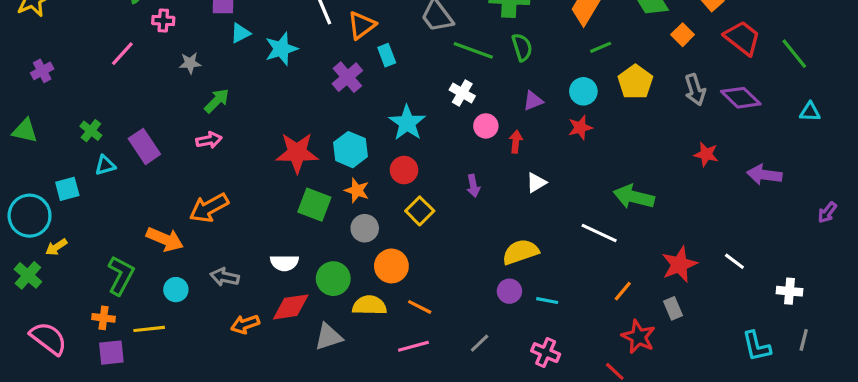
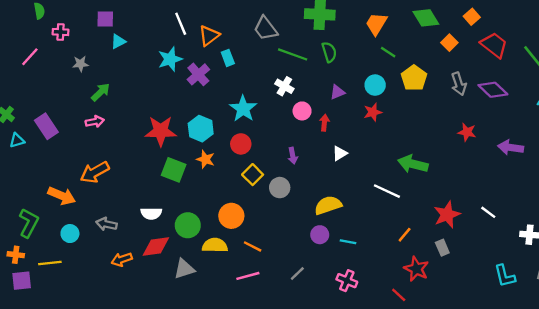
green line: (601, 47) -> (388, 52), turned 56
cyan star: (281, 49) -> (170, 59), moved
gray circle: (365, 228) -> (280, 188), moved

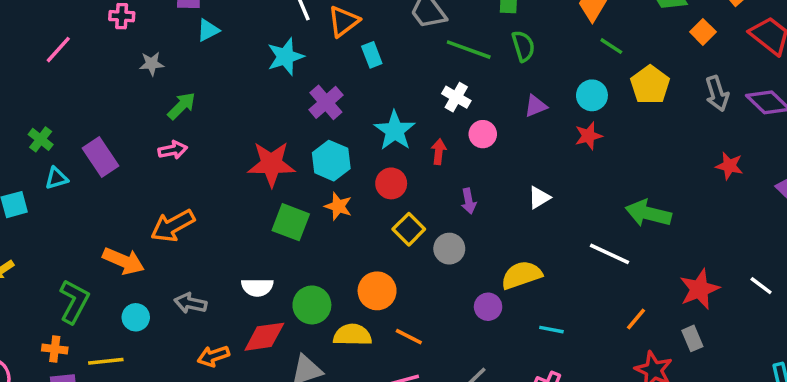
pink line: (30, 57) -> (58, 50), moved
purple cross: (198, 74) -> (326, 102), moved
red arrow: (324, 123) -> (439, 152), moved
purple circle: (320, 235) -> (488, 307), moved

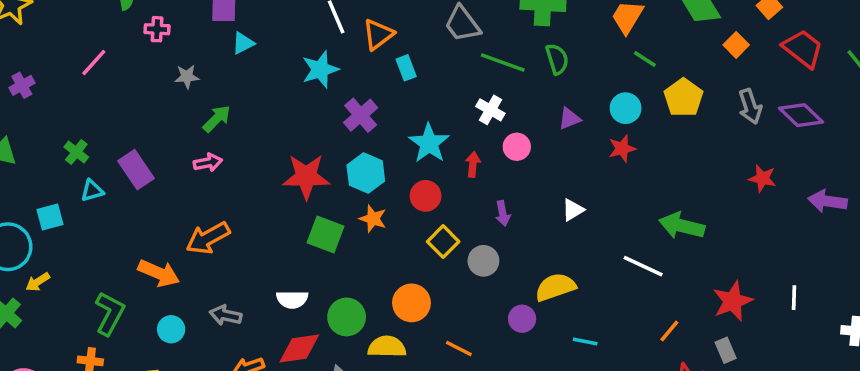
white line: (761, 286) -> (794, 298), turned 55
orange line: (409, 337) -> (459, 349), moved

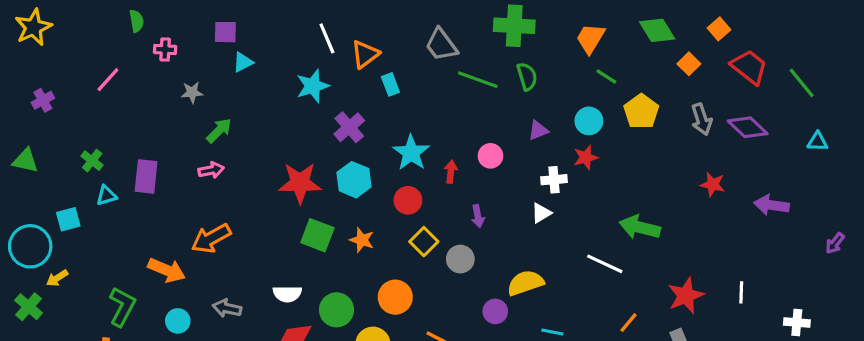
white cross: (490, 110) -> (554, 180), moved, turned -35
purple rectangle: (136, 170) -> (146, 176), turned 40
orange star: (373, 219) -> (362, 240), moved

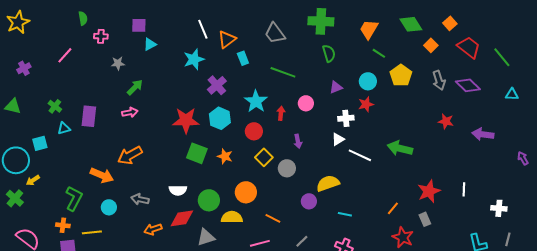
green line: (478, 80) -> (283, 72), moved
purple arrow: (835, 243) -> (523, 158), turned 112
white line: (605, 264) -> (360, 155), moved

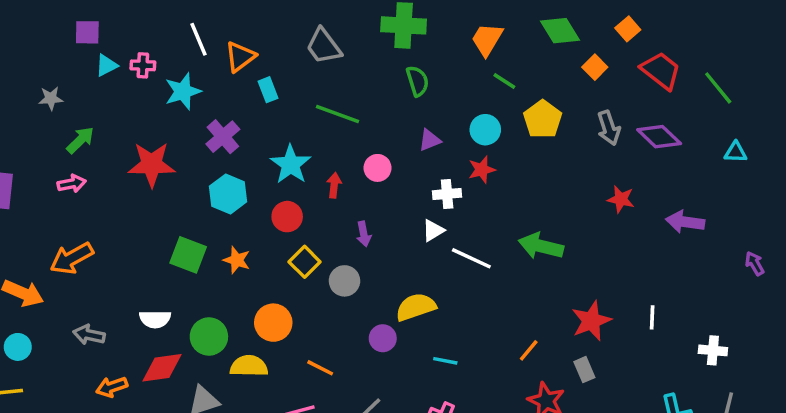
pink cross: (101, 36) -> (143, 65), moved
red star: (186, 120) -> (152, 164), moved
cyan circle: (109, 207) -> (18, 347), moved

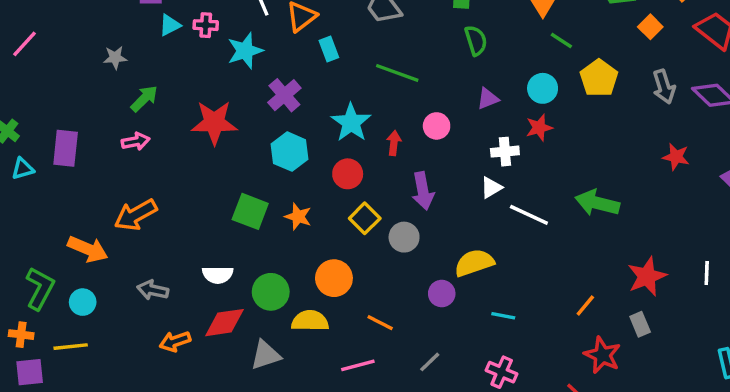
purple arrow: (364, 234) -> (423, 191), size x1.5

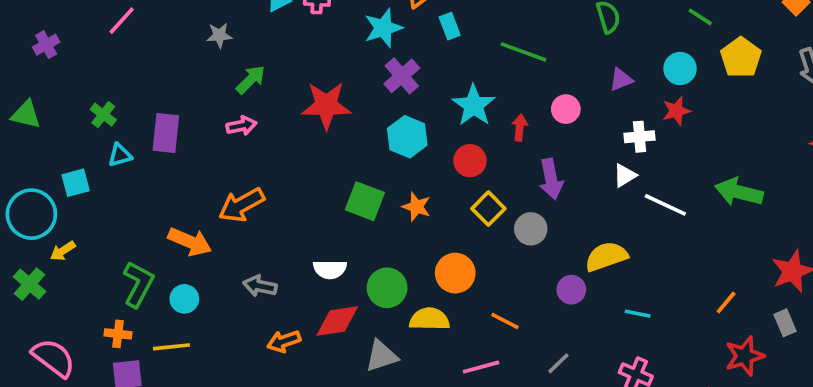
cyan star: (245, 51) -> (383, 28), moved
red star: (602, 355) -> (745, 356), turned 30

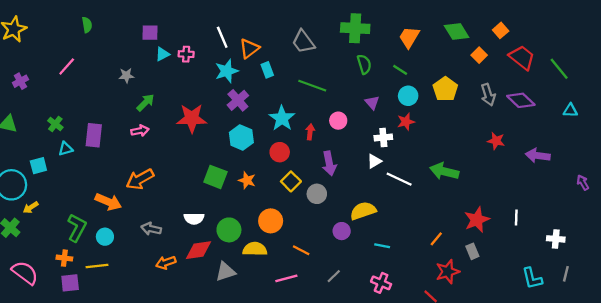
green line: (700, 17) -> (400, 70), moved
purple triangle: (621, 80) -> (372, 103), turned -49

